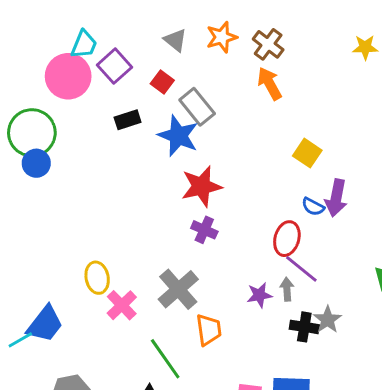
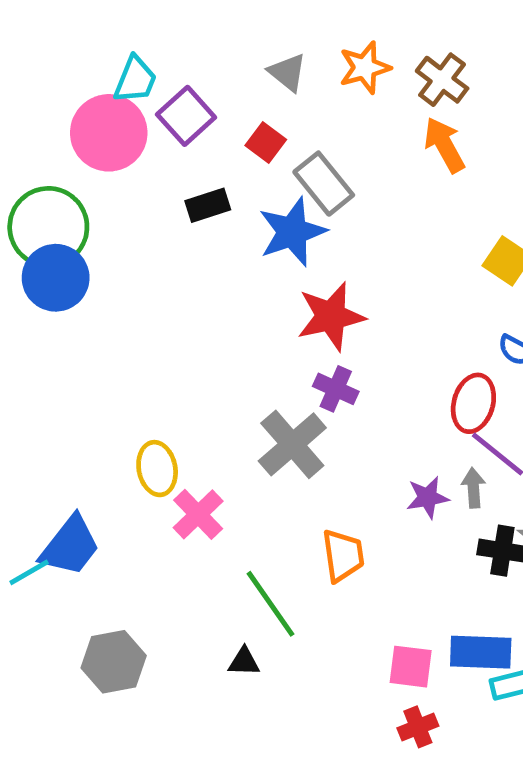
blue star: (178, 136) -> (292, 232), turned 30
blue circle: (36, 163) -> (56, 278), size x1.4
gray cross: (178, 289) -> (292, 444), moved

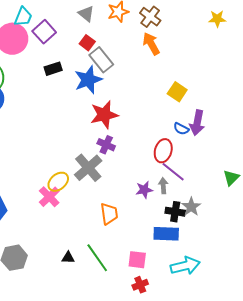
red square: (266, 142) -> (87, 43), moved
yellow ellipse: (157, 469) -> (58, 182), moved, turned 60
green line: (271, 604) -> (97, 258), moved
blue rectangle: (481, 652) -> (166, 234), moved

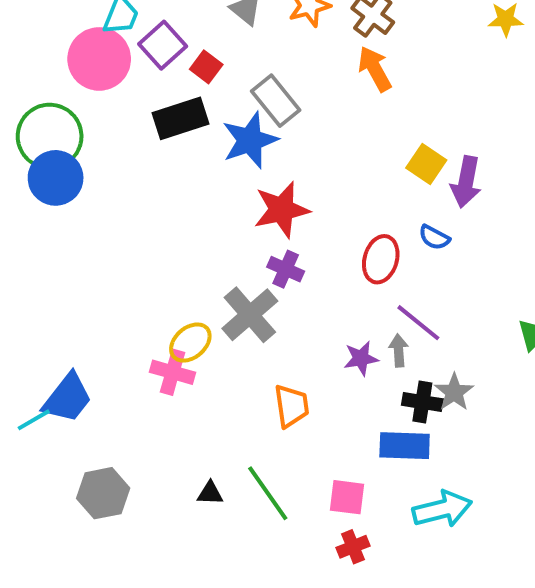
red square: (87, 43) -> (206, 67), moved
black rectangle: (53, 69) -> (180, 118), size x1.5
purple arrow: (197, 123) -> (466, 182), moved
red ellipse: (163, 151) -> (381, 259), moved
pink cross: (49, 197) -> (173, 372), turned -30

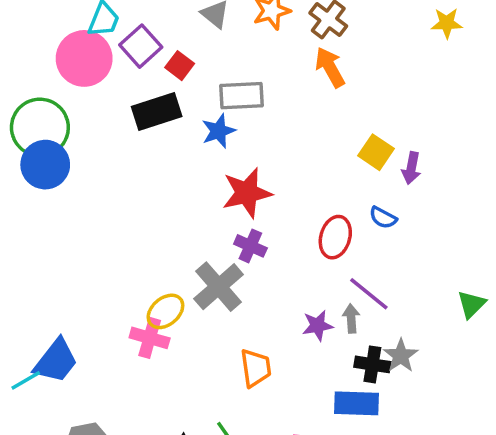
gray rectangle: (276, 101) -> (242, 96), turned -54
blue star: (250, 140) -> (219, 131), size x0.7
purple arrow: (466, 182) -> (411, 168), size x0.7

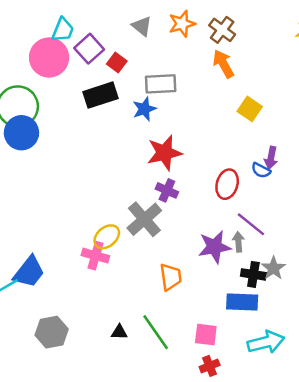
yellow square: (376, 152) -> (250, 109), moved
purple arrow: (411, 168) -> (271, 158), moved
purple star: (318, 326) -> (215, 247), size x1.5

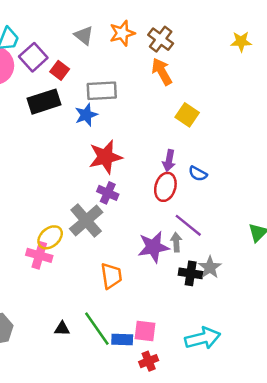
purple arrow: (271, 158) -> (169, 160), moved
blue rectangle: (242, 302) -> (122, 339), moved, size x0.7

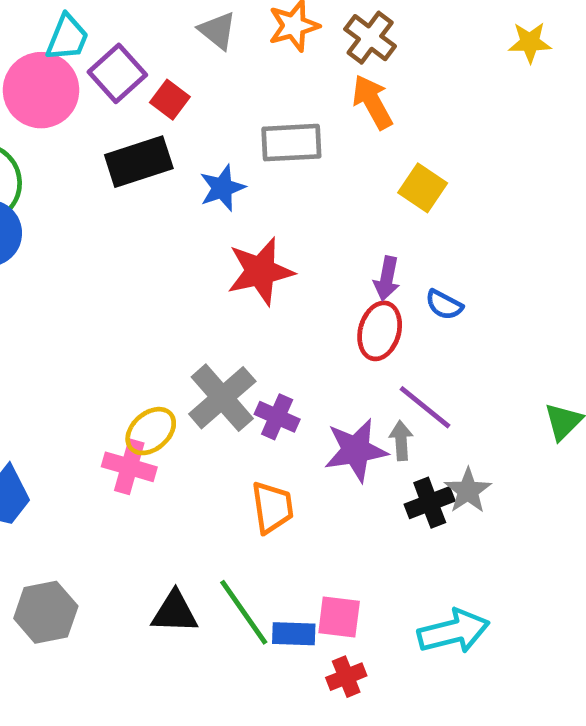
gray rectangle: (102, 91) -> (291, 143), moved
purple cross: (108, 193) -> (277, 417), moved
black cross: (191, 273) -> (430, 503), turned -30
black triangle: (62, 329) -> (175, 612), size x1.5

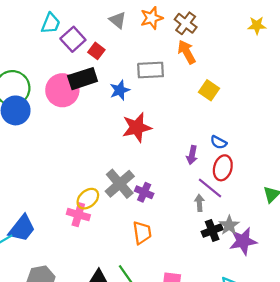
pink circle: (41, 90) -> (62, 90), moved
purple arrow: (387, 278) -> (192, 155), moved
red ellipse: (380, 331) -> (223, 168), moved
purple star: (356, 450) -> (243, 241), moved

